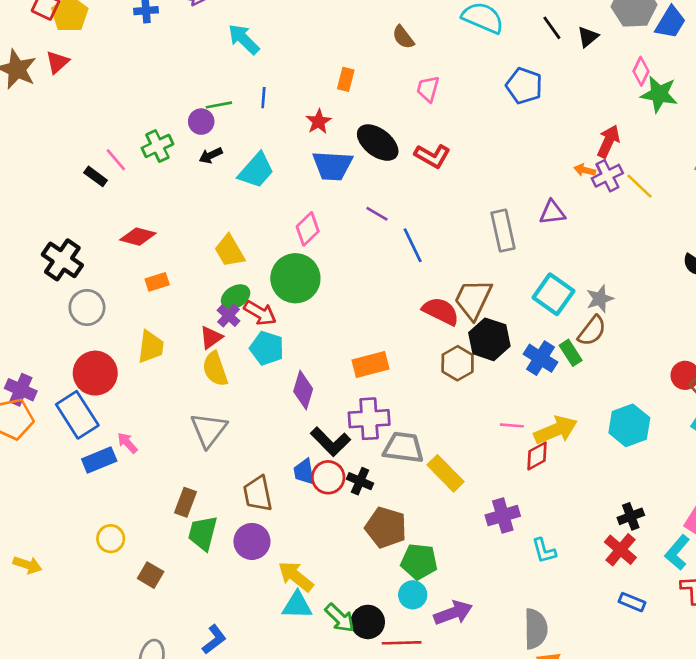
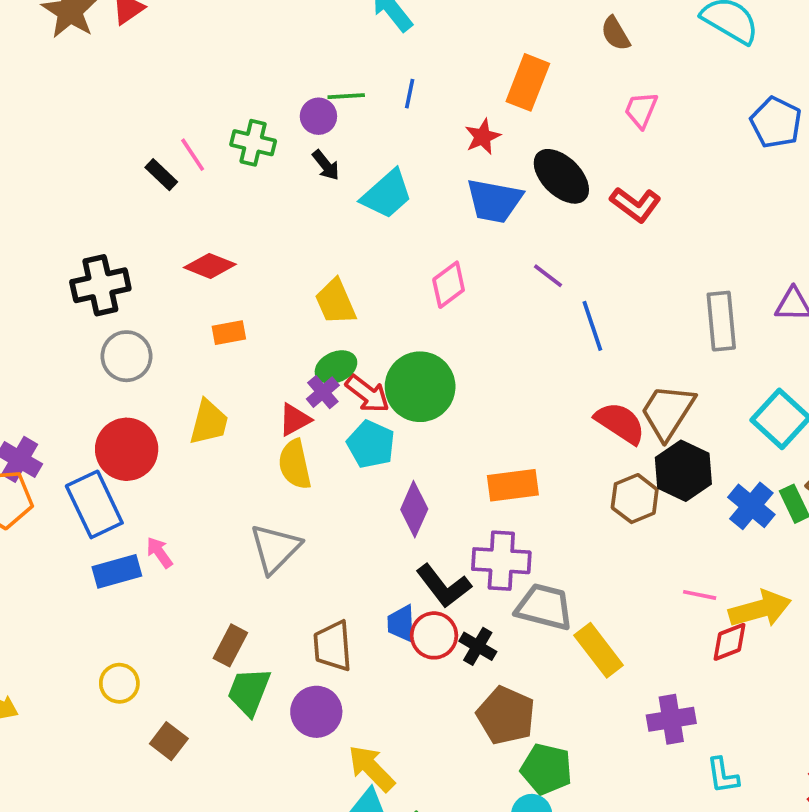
orange rectangle: (346, 79) -> (528, 82), size x1.6
green cross: (157, 146) -> (253, 143), turned 32
black arrow: (211, 155) -> (326, 165), turned -110
black cross: (62, 260) -> (100, 285), turned 36
green circle: (295, 278) -> (420, 387), moved

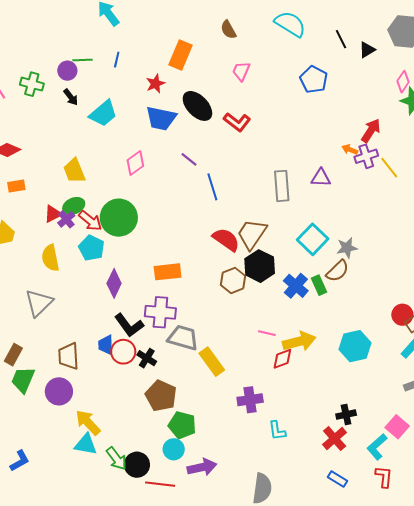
red triangle: (295, 420) -> (53, 214), moved

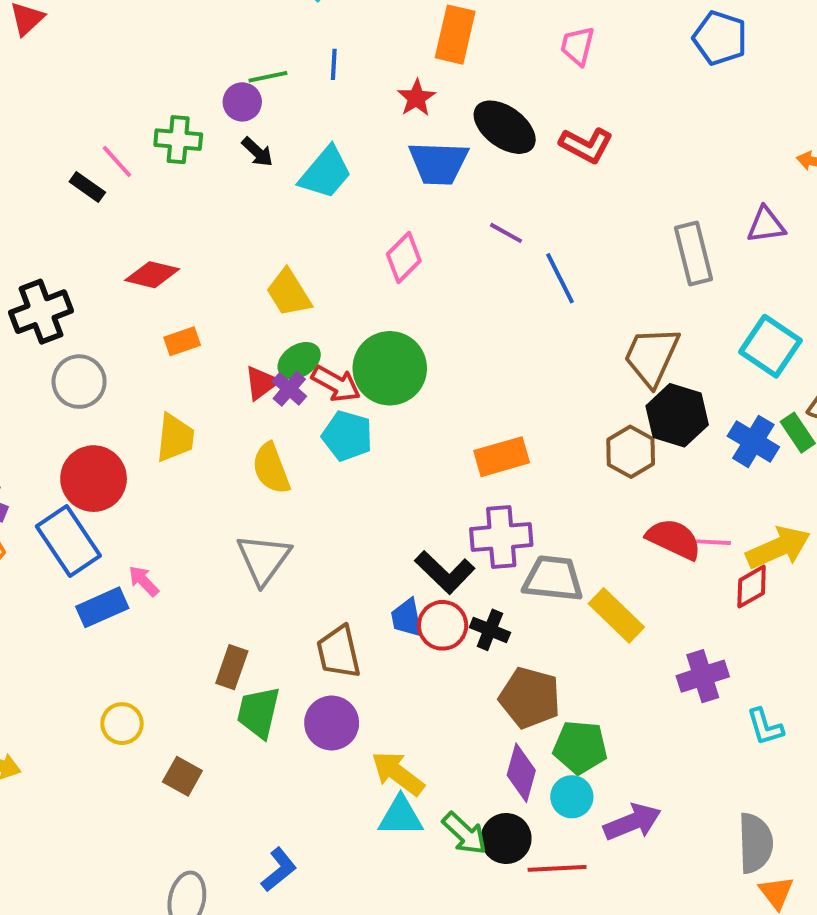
red semicircle: (226, 240) -> (674, 539), moved
purple diamond: (114, 283) -> (521, 773), moved

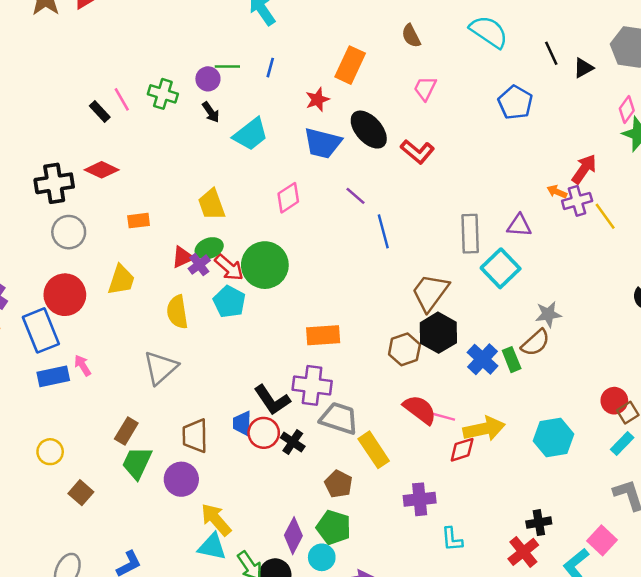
red diamond: (152, 275) -> (102, 170), moved
cyan square: (770, 346) -> (501, 268), moved
brown pentagon: (530, 698) -> (339, 484), moved, size x0.7

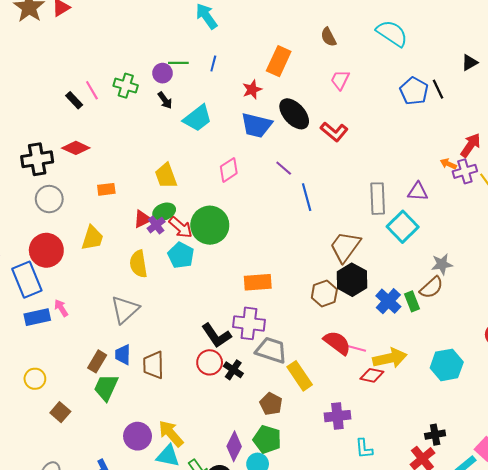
black line: (551, 53) -> (438, 89), moved
blue trapezoid: (242, 423) -> (123, 355), moved
red diamond: (462, 450) -> (372, 375), turned 30
purple circle: (181, 479) -> (138, 436), moved

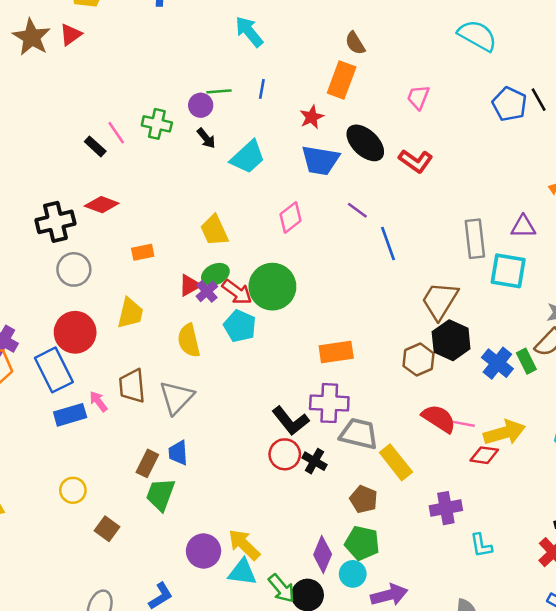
brown semicircle: (328, 37) -> (355, 43), moved
cyan square: (403, 227) -> (508, 271), turned -32
brown trapezoid: (153, 365) -> (132, 386), moved

